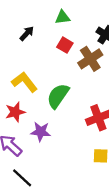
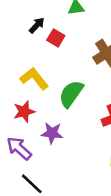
red square: (65, 45) -> (56, 38), moved

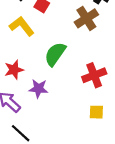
yellow L-shape: (34, 79) -> (22, 26), moved

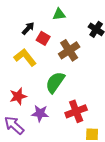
brown cross: (86, 18) -> (69, 50), moved
red cross: (94, 75) -> (76, 111), moved

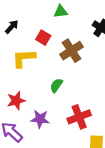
black arrow: (28, 28) -> (12, 27), moved
yellow L-shape: (25, 57) -> (24, 58), turned -55
green semicircle: (55, 82) -> (56, 85), size x0.6

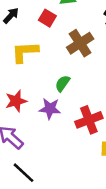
red square: (43, 38) -> (47, 18), moved
purple star: (40, 119) -> (50, 109), moved

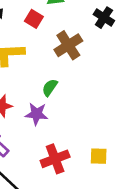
red cross: (89, 120) -> (55, 159), moved

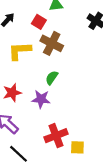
brown cross: (68, 45) -> (52, 43), moved, turned -30
yellow square: (99, 156) -> (77, 147), moved

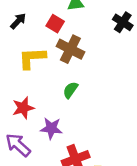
purple star: (41, 99) -> (51, 128), moved

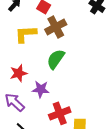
brown cross: (70, 49) -> (56, 27), turned 35
green semicircle: (70, 90) -> (56, 59), size x1.5

